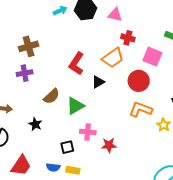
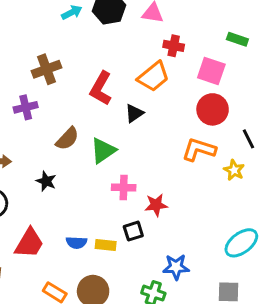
brown cross: (29, 46) -> (46, 69), moved
red circle: (139, 81) -> (213, 109), moved
black square: (67, 147) -> (133, 231), moved

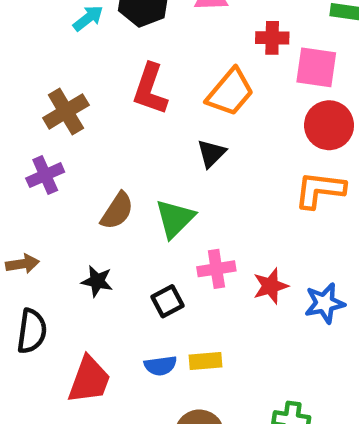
red cross: (174, 46) -> (272, 38), moved
red L-shape: (101, 88) -> (150, 89), moved
black square: (133, 231) -> (167, 301), moved
blue star: (176, 267) -> (325, 303), moved

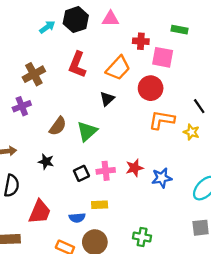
red circle: (329, 125) -> (151, 88), moved
pink cross: (216, 269) -> (106, 171), moved
blue semicircle: (160, 366) -> (77, 218), moved

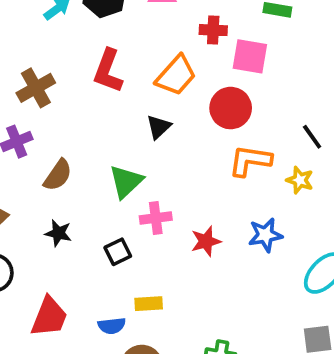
brown semicircle: (58, 126) -> (58, 175), moved
pink cross: (106, 171) -> (156, 218), moved
blue star: (162, 178) -> (265, 235), moved

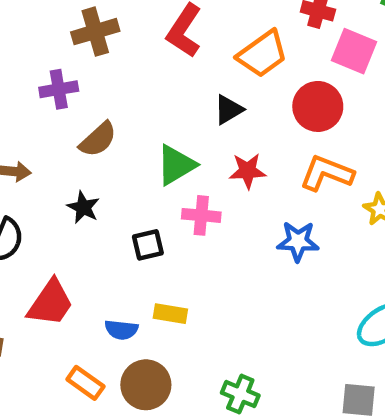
blue star: (265, 235) -> (298, 241), moved
red star: (206, 241) -> (248, 171), moved

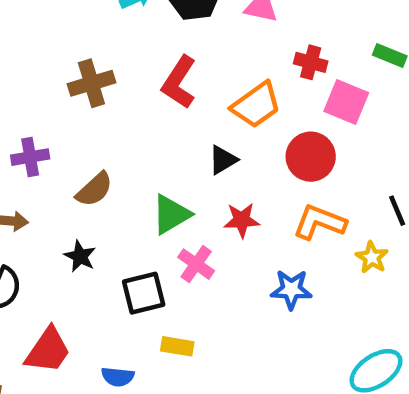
purple cross: (59, 89) -> (30, 157), moved
pink cross: (201, 215) -> (196, 264), turned 30
black square: (148, 245) -> (144, 293), size x1.4
yellow rectangle: (170, 314) -> (177, 346), moved

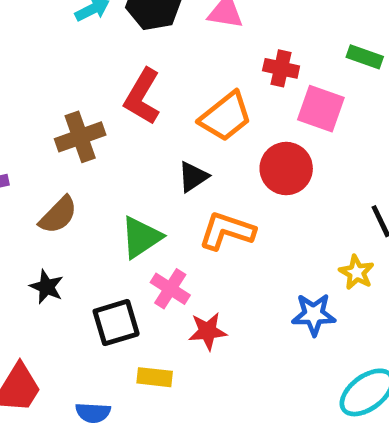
brown cross: (91, 83) -> (80, 137), moved
red star: (242, 220) -> (208, 331), moved
orange L-shape: (319, 222) -> (227, 231), moved
blue star: (291, 289) -> (314, 314), moved

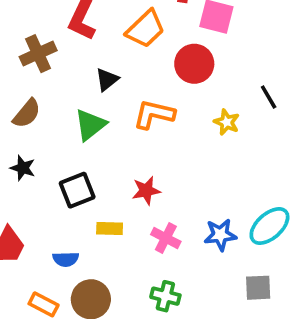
black triangle: (193, 177) -> (107, 79), moved
yellow star: (357, 272) -> (227, 122), moved
pink cross: (170, 289) -> (166, 238), moved
blue star: (314, 314) -> (220, 235), moved

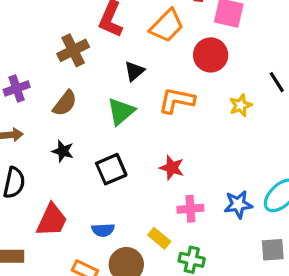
yellow star: (227, 122) -> (241, 105), turned 30
red star: (146, 191) -> (172, 168), turned 30
yellow rectangle: (110, 229) -> (159, 238), moved, turned 40
pink cross: (166, 238) -> (190, 209), turned -30

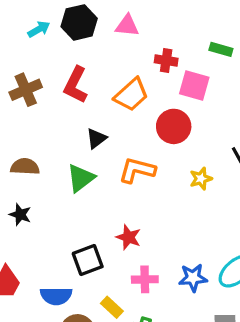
brown cross: (73, 50) -> (26, 90), moved
brown semicircle: (65, 103) -> (25, 167), turned -128
black square: (111, 169) -> (88, 260), moved
blue semicircle: (103, 230) -> (56, 296), size x1.4

